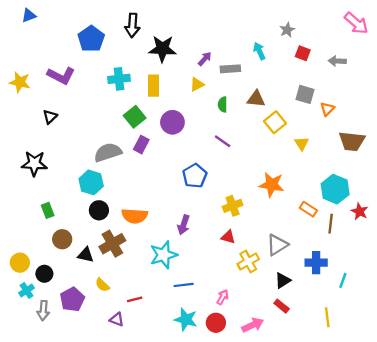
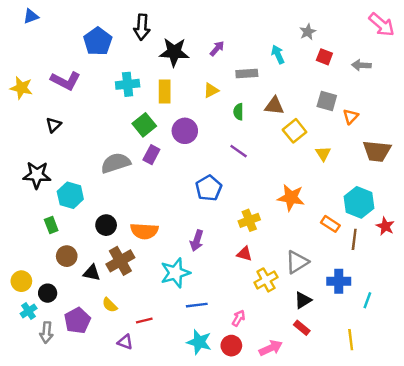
purple arrow: (205, 59) -> (217, 49), moved
cyan hexagon: (91, 182) -> (70, 195), moved

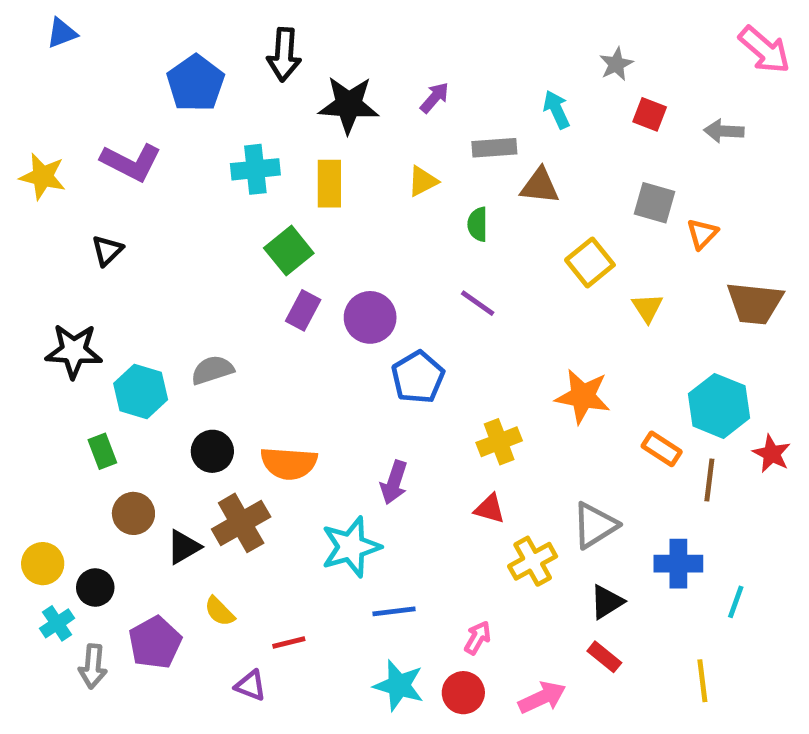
brown triangle: (274, 106) -> (540, 186), moved
purple circle: (185, 131) -> (370, 317), moved
gray semicircle: (116, 163) -> (212, 370), moved, size x0.7
black triangle: (92, 273) -> (184, 547), turned -42

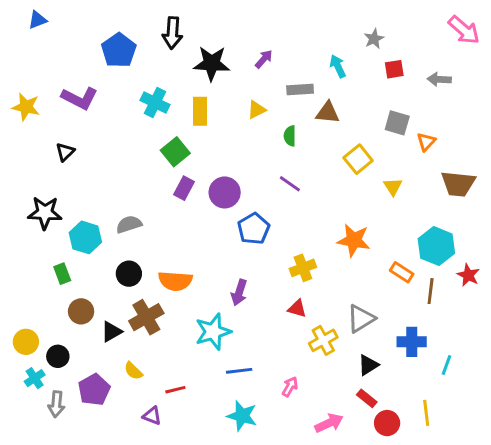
red square: (650, 114) -> (394, 69), turned -30
cyan cross: (255, 169) -> (155, 103), turned 32
red circle: (463, 693) -> (387, 423), moved

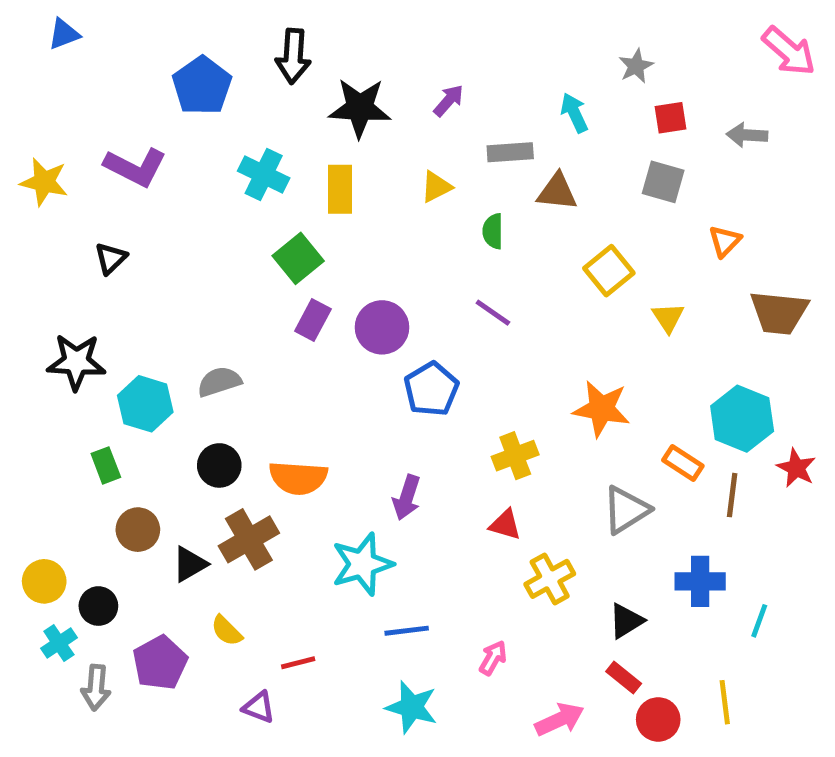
gray square: (397, 123) -> (663, 182), moved
gray triangle: (361, 319) -> (626, 510), moved

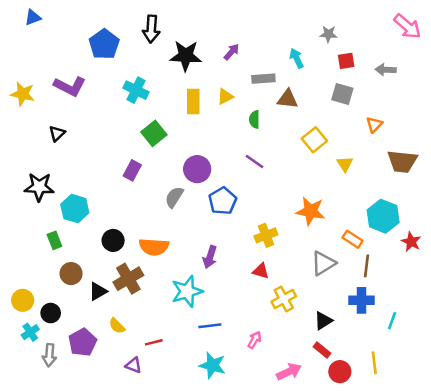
gray star: (636, 66) -> (328, 34), turned 30
yellow rectangle: (340, 189) -> (193, 102), moved
purple rectangle: (313, 320) -> (132, 170), moved
gray semicircle: (219, 382) -> (174, 197), moved, turned -40
brown line: (732, 495) -> (367, 266), moved

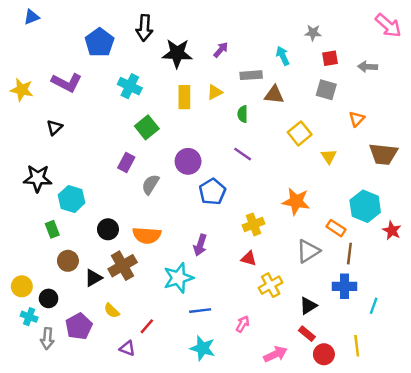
gray semicircle: (174, 197) -> (150, 184), moved
cyan cross: (30, 332) -> (29, 317), turned -35
red line: (154, 342) -> (147, 326), turned -35

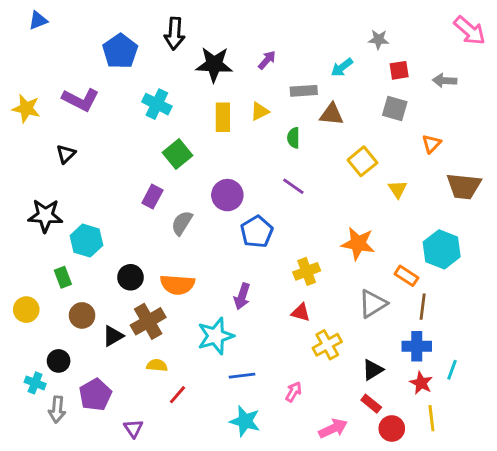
cyan arrow: (283, 56) -> (342, 67), turned -102
red star: (392, 231) -> (421, 383), moved
yellow circle: (22, 286) -> (26, 310), moved
yellow semicircle: (112, 311) -> (157, 365), moved, turned 140
purple triangle: (127, 348) -> (133, 428), moved, turned 35

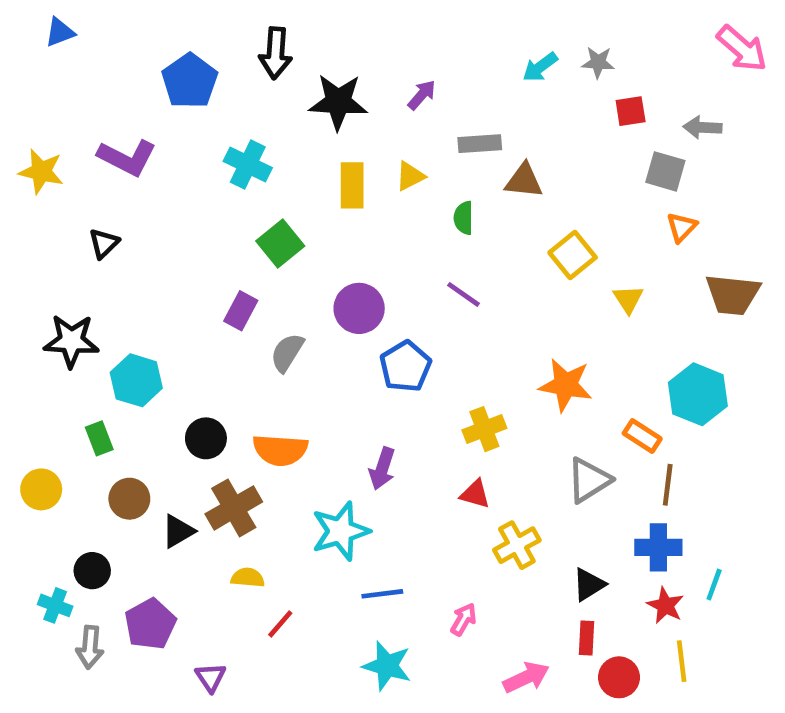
cyan arrow: (342, 67) -> (540, 67), moved
gray square: (395, 108) -> (665, 171), moved
red rectangle: (371, 404) -> (586, 638), turned 54

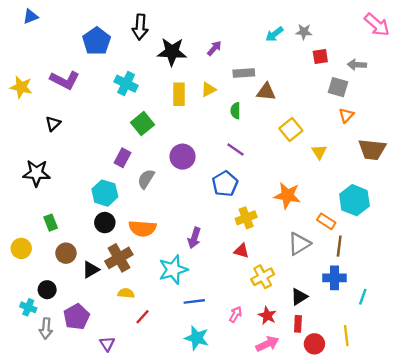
blue pentagon: (405, 366) -> (225, 184), moved
cyan hexagon: (136, 380) -> (105, 193), moved
red star: (665, 605) -> (267, 316), moved

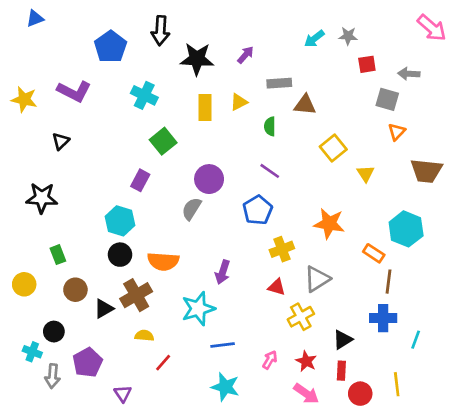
gray semicircle: (146, 179) -> (192, 209), moved
gray triangle: (299, 244) -> (317, 279), moved
pink arrow: (267, 344) -> (306, 394), turned 60

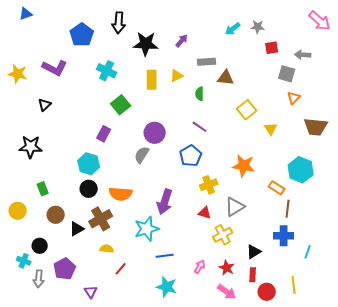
purple arrow: (223, 272) -> (165, 202), size x1.4

